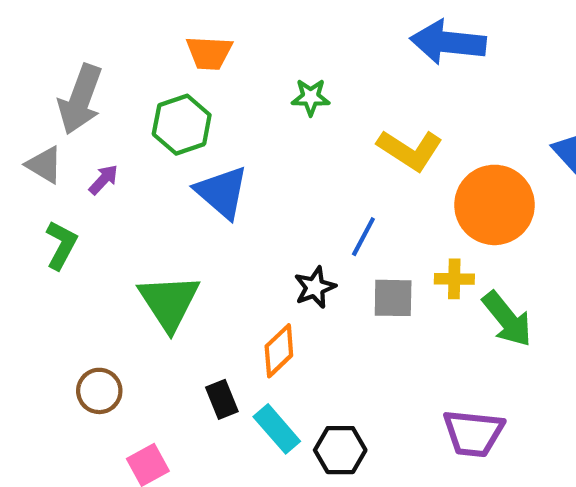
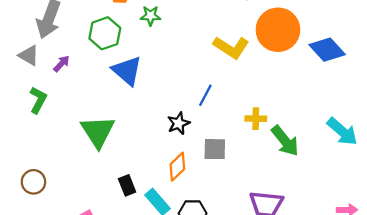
green star: (311, 97) -> (150, 16), moved
orange circle: (494, 205) -> (278, 30), moved
gray square: (393, 298) -> (215, 149), moved
orange diamond: (279, 351) -> (177, 167), moved
brown circle: (99, 391) -> (33, 182), moved

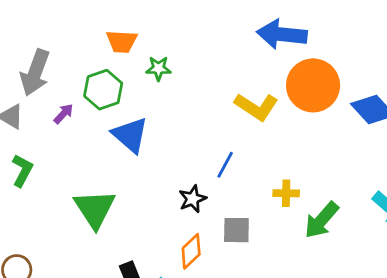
purple arrow: (62, 64) -> (63, 114), moved
green arrow: (285, 141) -> (322, 220), turned 80

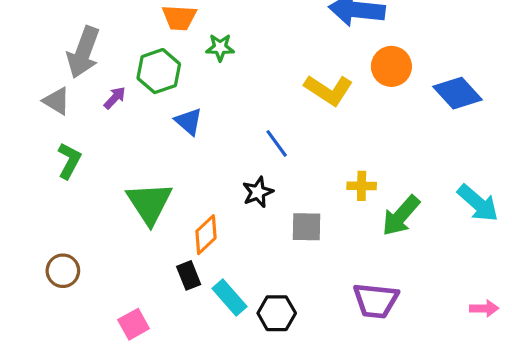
orange circle: (313, 85) -> (391, 66), size x0.7
blue triangle: (130, 135) -> (189, 121), size x0.7
blue line: (225, 165) -> (277, 143), moved, turned -64
orange diamond: (191, 251) -> (206, 235), moved

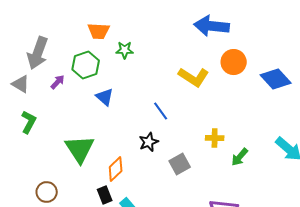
green arrow: (401, 216) -> (240, 157), size x0.7
gray square: (307, 227) -> (180, 164), turned -30
brown circle: (63, 271) -> (47, 192), moved

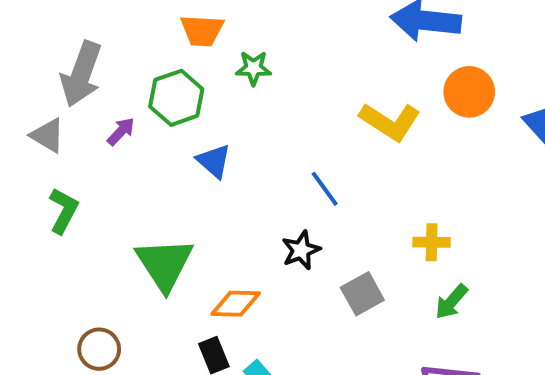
green arrow: (240, 157) -> (451, 302), moved
orange diamond: (116, 169) -> (236, 304), turned 45

